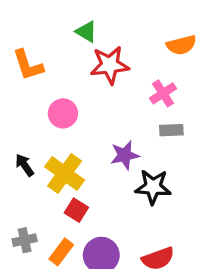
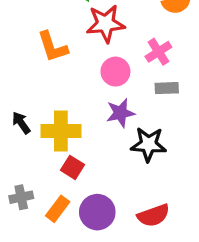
orange L-shape: (28, 65) -> (53, 47), moved
pink circle: (63, 113) -> (115, 72), moved
yellow cross: (65, 173) -> (61, 131), turned -36

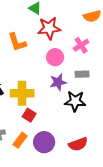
gray rectangle: (167, 88) -> (82, 74), moved

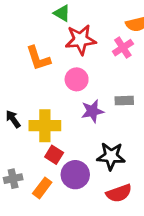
pink cross: (81, 45) -> (123, 48), moved
pink circle: (55, 57) -> (77, 79), moved
black star: (75, 101) -> (111, 156), moved
purple circle: (44, 142) -> (75, 175), moved

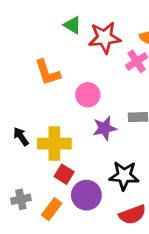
red star: (81, 40) -> (105, 38), moved

